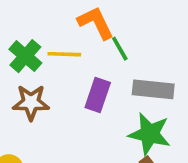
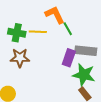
green cross: (25, 56) -> (17, 33), turned -30
purple rectangle: (98, 95) -> (69, 58), moved

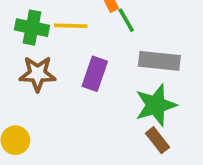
purple rectangle: (69, 58) -> (95, 74), moved
green star: (84, 75) -> (156, 105), turned -30

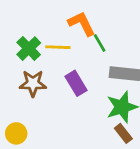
green cross: (32, 28) -> (29, 49), turned 35
purple rectangle: (95, 74) -> (76, 83), turned -50

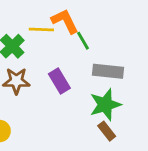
yellow line: (58, 47) -> (41, 30), moved

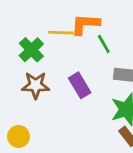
orange L-shape: (65, 21) -> (85, 24), turned -60

